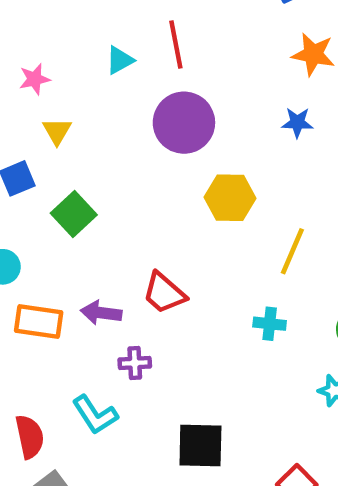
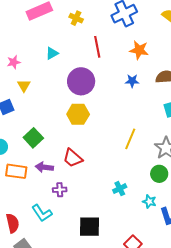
red line: (176, 45) -> (97, 47), moved
yellow hexagon: (230, 198) -> (78, 114), moved
green square: (74, 214) -> (33, 138), moved
cyan cross: (270, 324) -> (120, 189), moved, turned -32

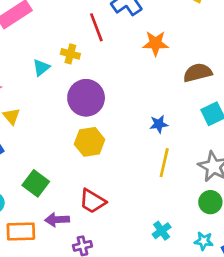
yellow cross: (76, 18) -> (70, 54), moved
red line: (97, 47) -> (96, 27), moved
blue star: (132, 81) -> (159, 124), moved

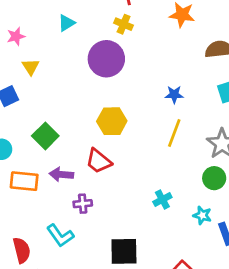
yellow cross: (70, 54) -> (124, 24), moved
yellow hexagon: (90, 142) -> (112, 121), moved

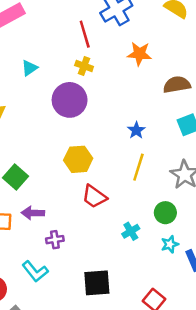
blue star: (174, 95) -> (136, 130), turned -30
red trapezoid: (99, 161) -> (94, 197), moved
green circle: (214, 178) -> (165, 213), moved
cyan star: (202, 215) -> (170, 244), turned -30

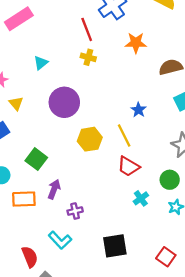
purple circle: (70, 100) -> (64, 102), moved
yellow line: (138, 167) -> (124, 136), moved, turned -40
red trapezoid: (94, 197) -> (128, 166), moved
purple arrow: (33, 213) -> (54, 189), turned 114

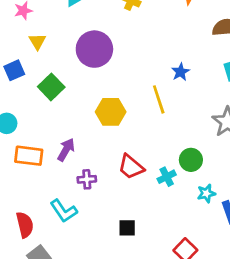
yellow hexagon: (90, 139) -> (111, 112), moved
green square: (36, 159) -> (51, 87), moved
red trapezoid: (128, 166) -> (131, 167), moved
green circle: (170, 180) -> (191, 160), moved
black square: (115, 246) -> (127, 228), size x0.6

